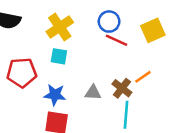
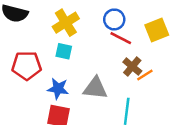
brown cross: (122, 88) -> (132, 66), moved
gray triangle: (93, 93) -> (95, 88), size x1.5

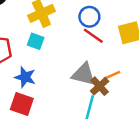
brown cross: (132, 66) -> (100, 86), moved
gray triangle: (95, 88) -> (84, 74), moved

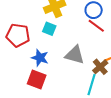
gray triangle: (84, 74) -> (75, 55), moved

